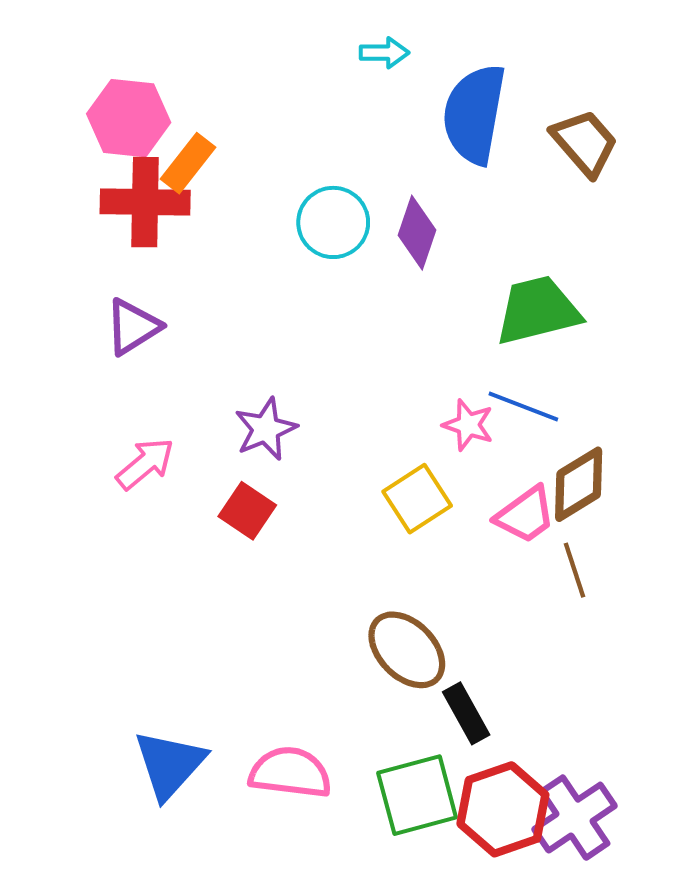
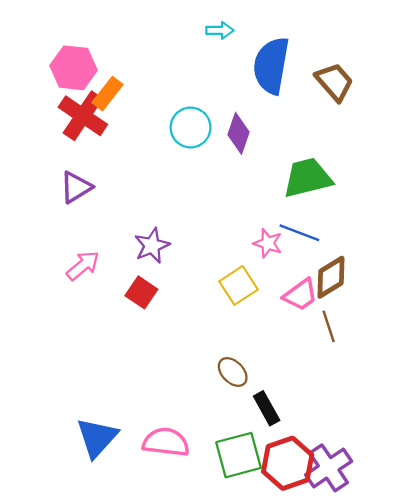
red cross: (145, 202) -> (83, 116), turned 33
brown ellipse: (407, 650) -> (233, 372), size x0.7

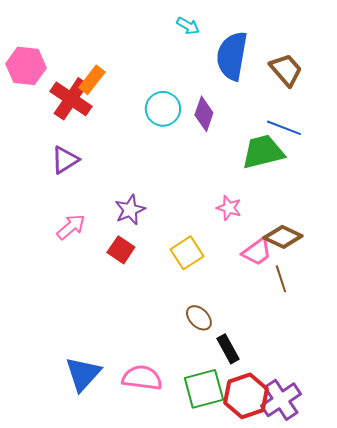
cyan arrow: (220, 30) -> (188, 26), turned 30
pink hexagon: (74, 68) -> (26, 66), moved
blue line: (299, 233) -> (284, 128), moved
brown diamond: (331, 277) -> (283, 237), turned 57
yellow square: (238, 285) -> (187, 253), moved

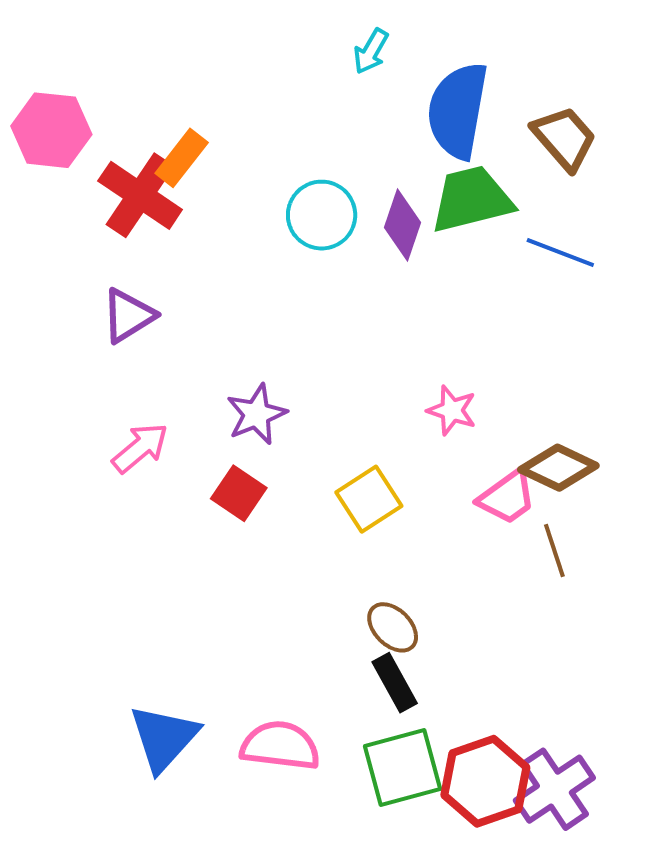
cyan arrow: (188, 26) -> (371, 51), turned 90
green trapezoid: (263, 152) -> (472, 199), moved
black rectangle: (228, 349) -> (395, 683), moved

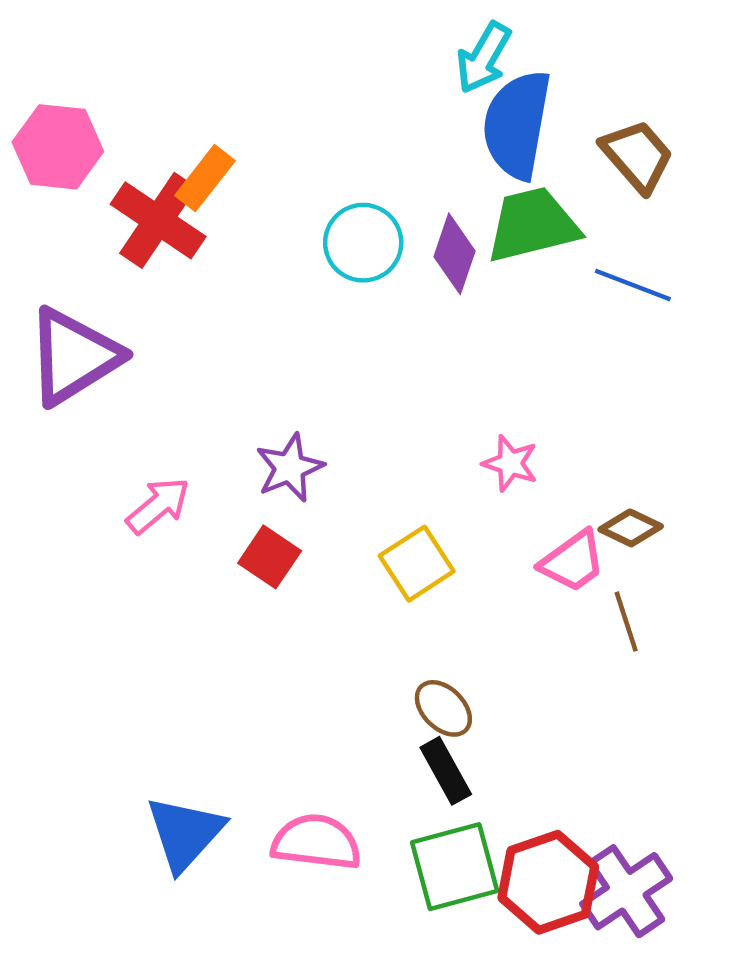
cyan arrow: (371, 51) -> (484, 58), moved, size x1.4
purple triangle: (128, 316) -> (73, 356), moved, size x1.6
brown diamond: (558, 468) -> (631, 528), size x0.7

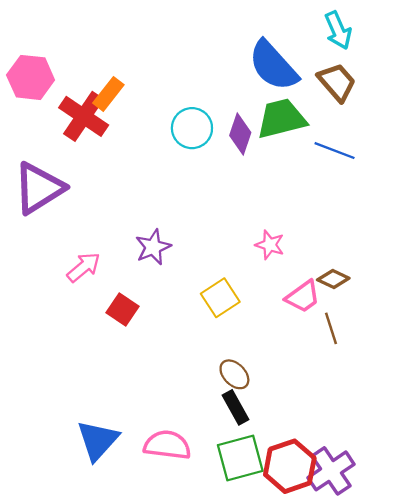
cyan arrow: (484, 58) -> (338, 30), moved, turned -54
blue semicircle: (517, 125) -> (273, 66), turned -52
red square: (270, 557) -> (122, 310), moved

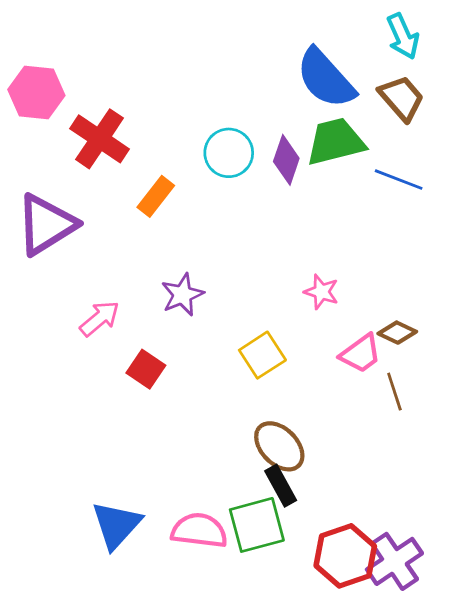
orange rectangle: (108, 94) -> (156, 196), moved
brown ellipse: (234, 374) -> (279, 446), size x1.4
green square: (240, 458) -> (257, 525), moved

